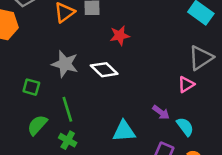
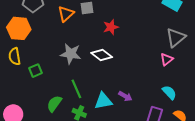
green square: (31, 87) -> (36, 71), moved, turned -32
purple arrow: (161, 112) -> (125, 96), moved
cyan triangle: (124, 131) -> (103, 101), moved

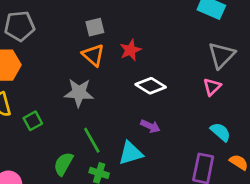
orange triangle: (66, 14) -> (93, 55), moved, turned -30
white diamond: (102, 55) -> (151, 86), moved
purple arrow: (125, 96) -> (150, 126), moved

